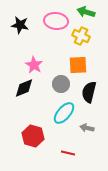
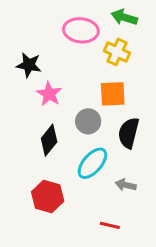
black star: (20, 25) -> (29, 65), moved
black diamond: (24, 88) -> (49, 140), moved, turned -30
red line: (68, 153) -> (110, 225), moved

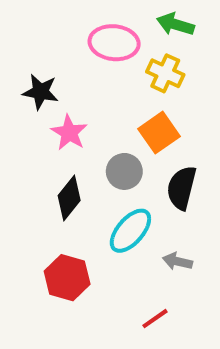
orange square: (113, 94) -> (159, 133), turned -32
red line: (110, 225) -> (155, 319), turned -48

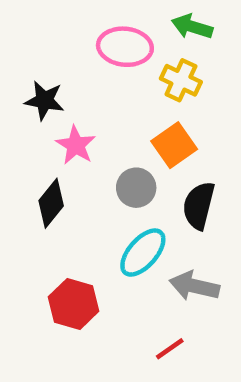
black diamond: (69, 198) -> (51, 203), moved
gray arrow: (177, 261) -> (194, 286), size x1.5

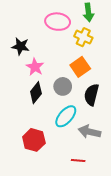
green arrow: (192, 27) -> (88, 12), turned -114
black diamond: (51, 203) -> (36, 93), moved
red line: (170, 349) -> (78, 161), turned 40

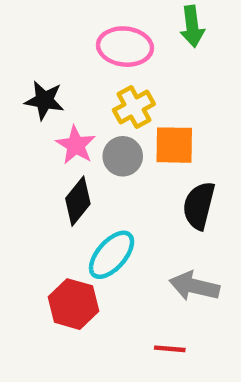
yellow cross: (83, 37) -> (134, 107), moved, turned 36
orange square: (80, 67) -> (174, 145), turned 36
gray circle: (63, 86) -> (123, 156), moved
cyan ellipse: (66, 116) -> (112, 255), moved

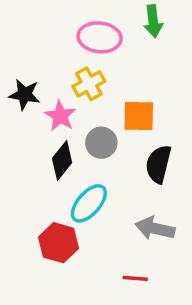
black star: (44, 100) -> (25, 94), moved
yellow cross: (134, 107) -> (89, 84), moved
gray circle: (123, 156) -> (101, 143), moved

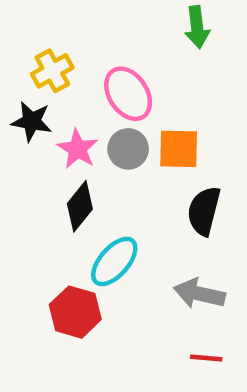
pink ellipse: (100, 37) -> (128, 94), moved, turned 51
yellow cross: (89, 84) -> (52, 71), moved
gray circle: (101, 143) -> (128, 149), moved
red line: (135, 278) -> (206, 358), moved

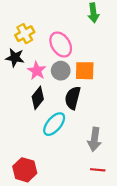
black semicircle: (204, 211) -> (73, 98), moved
gray arrow: (199, 294) -> (94, 139), turned -95
red hexagon: (75, 312) -> (25, 170), moved

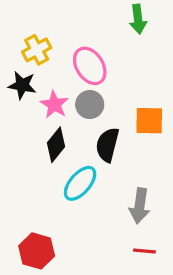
orange square: (85, 71) -> (149, 121), moved

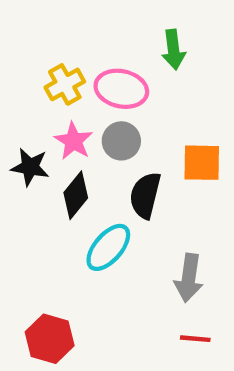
green arrow: (138, 19) -> (174, 50), moved
yellow cross: (37, 50) -> (65, 84), moved
pink ellipse: (90, 66) -> (121, 89), turned -45
black star: (22, 85) -> (30, 167), moved

